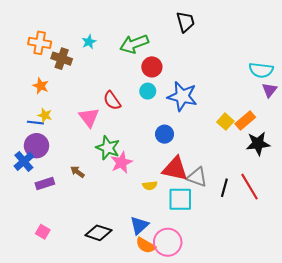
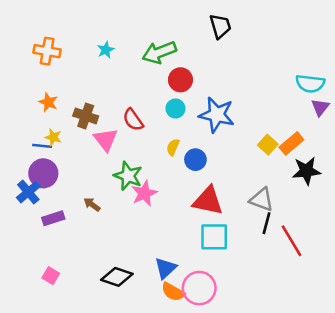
brown cross: (62, 59) -> (86, 116), moved
gray triangle: (197, 177) -> (262, 200), moved
yellow semicircle: (150, 186) -> (173, 147), moved, turned 120
red line: (250, 187) -> (291, 241), moved

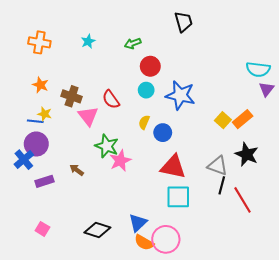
green arrow: (159, 52) -> (133, 43), size x0.6
black star: (306, 171) -> (247, 154), moved, turned 30

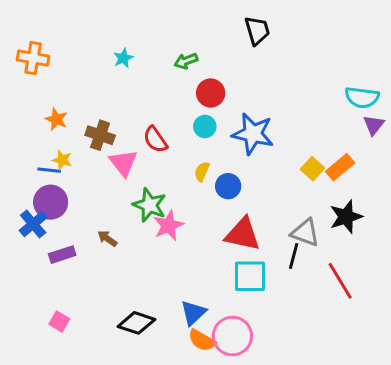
orange cross: (39, 42) -> (33, 58), moved
black star: (247, 154) -> (346, 217), turned 30
black line: (222, 185) -> (294, 256), moved

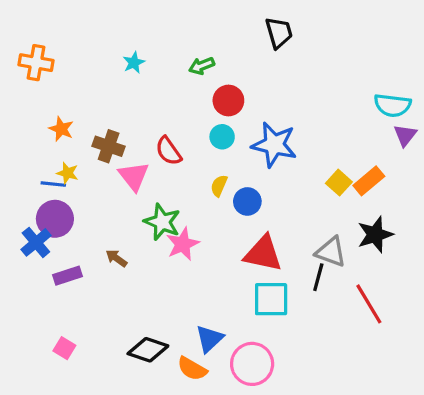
orange semicircle: (202, 340) -> (192, 369), moved

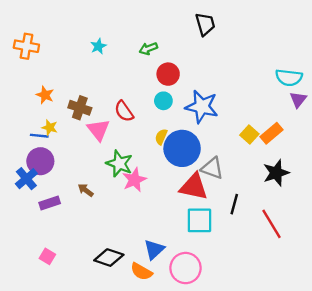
blue circle: (247, 201) -> (182, 148), size x1.8
gray triangle: (331, 252) -> (212, 168), moved

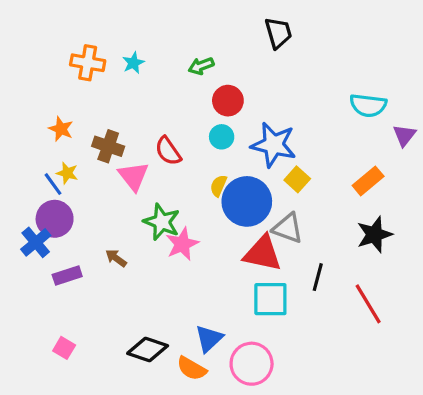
orange cross: (26, 46) -> (88, 63), moved
cyan semicircle: (289, 78) -> (368, 105), moved
yellow square: (249, 134) -> (297, 179), moved
blue line: (39, 136) -> (53, 184), turned 48

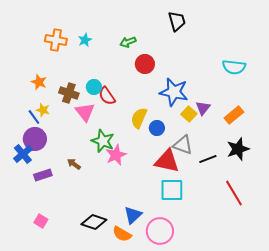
purple triangle: (404, 135) -> (203, 108), moved
cyan circle: (222, 137) -> (94, 87), moved
yellow semicircle: (218, 186) -> (139, 118), size x1.5
blue circle: (247, 201) -> (157, 128), size x0.5
black line: (318, 277) -> (208, 159), moved, turned 54

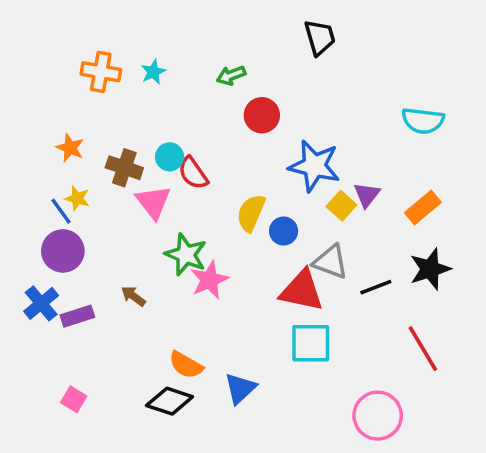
blue cross: (23, 154) -> (41, 303), moved
pink circle: (160, 231) -> (378, 416), moved
orange semicircle: (122, 234) -> (186, 365), moved

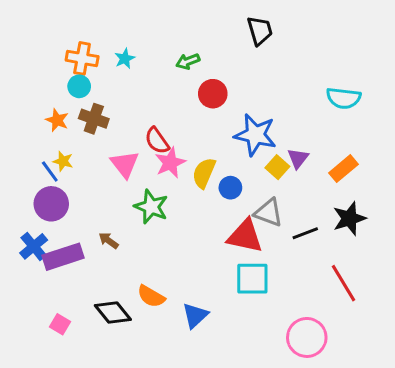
cyan circle: (170, 157) -> (79, 86), moved
brown cross: (124, 168) -> (94, 119), moved
pink star: (209, 280) -> (170, 163), moved
purple rectangle: (77, 316) -> (63, 257), size x1.5
black diamond: (170, 401) -> (113, 312), moved, turned 33

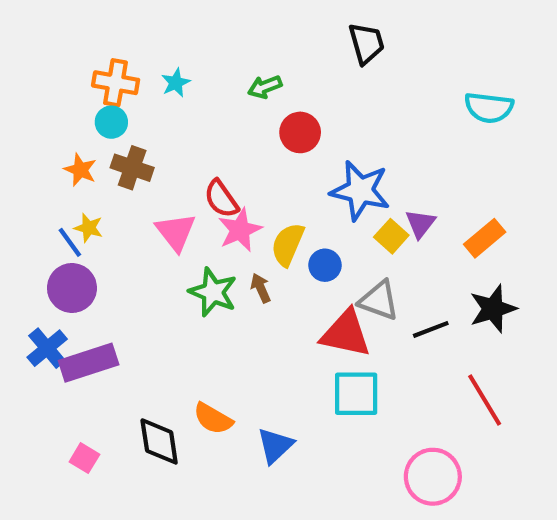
cyan semicircle: (343, 98) -> (489, 108), moved
brown arrow: (109, 241) -> (261, 288), moved, turned 30
black diamond: (113, 312) -> (159, 441), turned 30

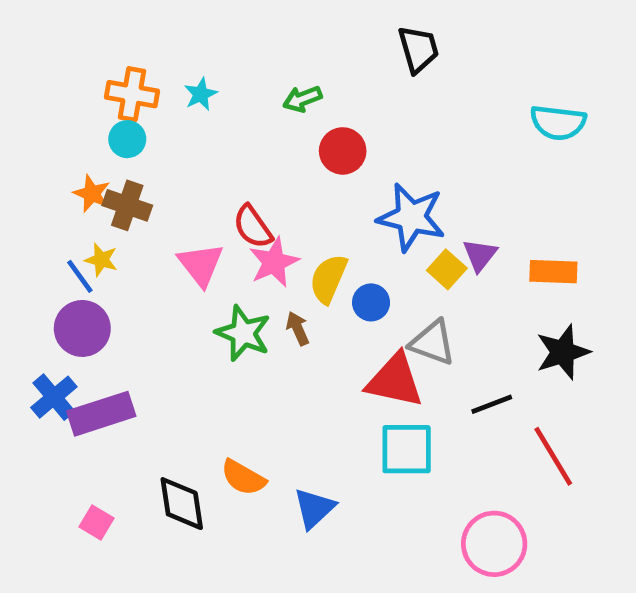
brown cross: (132, 168) -> (127, 205), moved
orange rectangle: (485, 238) -> (553, 272), turned 42
black line: (431, 329) -> (492, 404), moved

